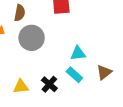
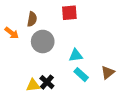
cyan triangle: (78, 53) -> (76, 55), moved
black cross: (49, 84) -> (47, 82), moved

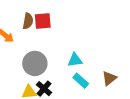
red square: (69, 13) -> (43, 21), moved
gray circle: (43, 42) -> (35, 63), moved

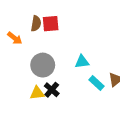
cyan rectangle: (81, 81) -> (97, 83), moved

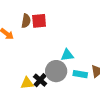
gray circle: (43, 65) -> (56, 71), moved
cyan rectangle: (97, 83) -> (80, 74), turned -32

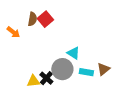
red square: (39, 21) -> (45, 19), turned -35
cyan triangle: (67, 55) -> (73, 53), turned 40

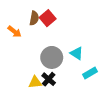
gray circle: (62, 69) -> (52, 57), moved
cyan rectangle: (86, 72) -> (90, 73), turned -40

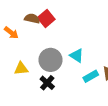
brown semicircle: (34, 18) -> (32, 19), turned -88
yellow triangle: (35, 82) -> (21, 69), moved

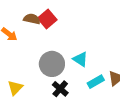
yellow triangle: (21, 69) -> (15, 88), moved, turned -40
black cross: (47, 83) -> (60, 89), moved

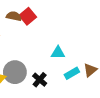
cyan triangle: (80, 59) -> (58, 53), turned -32
gray circle: (52, 64) -> (15, 72), moved

